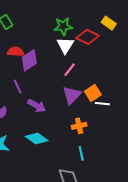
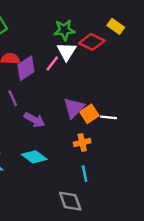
pink line: (70, 70) -> (52, 63), moved
orange square: (93, 93) -> (89, 114), moved

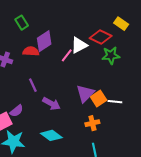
green star: (64, 30) -> (111, 55), moved
white triangle: (67, 52) -> (79, 45), turned 30
purple diamond: (26, 68) -> (44, 41), moved

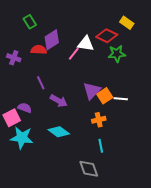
white triangle: (79, 45) -> (86, 44), turned 36
purple semicircle: (16, 111) -> (25, 108), turned -120

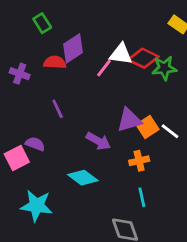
red diamond: (107, 36) -> (143, 58), moved
purple triangle: (92, 91) -> (129, 120), turned 30
white line: (121, 99) -> (170, 131), turned 32
purple arrow: (59, 101) -> (98, 141), moved
cyan star: (22, 138) -> (37, 206), moved

